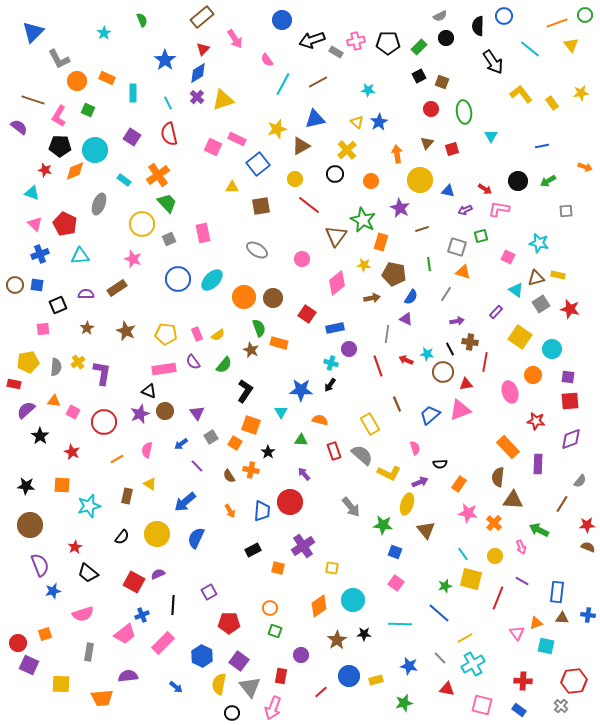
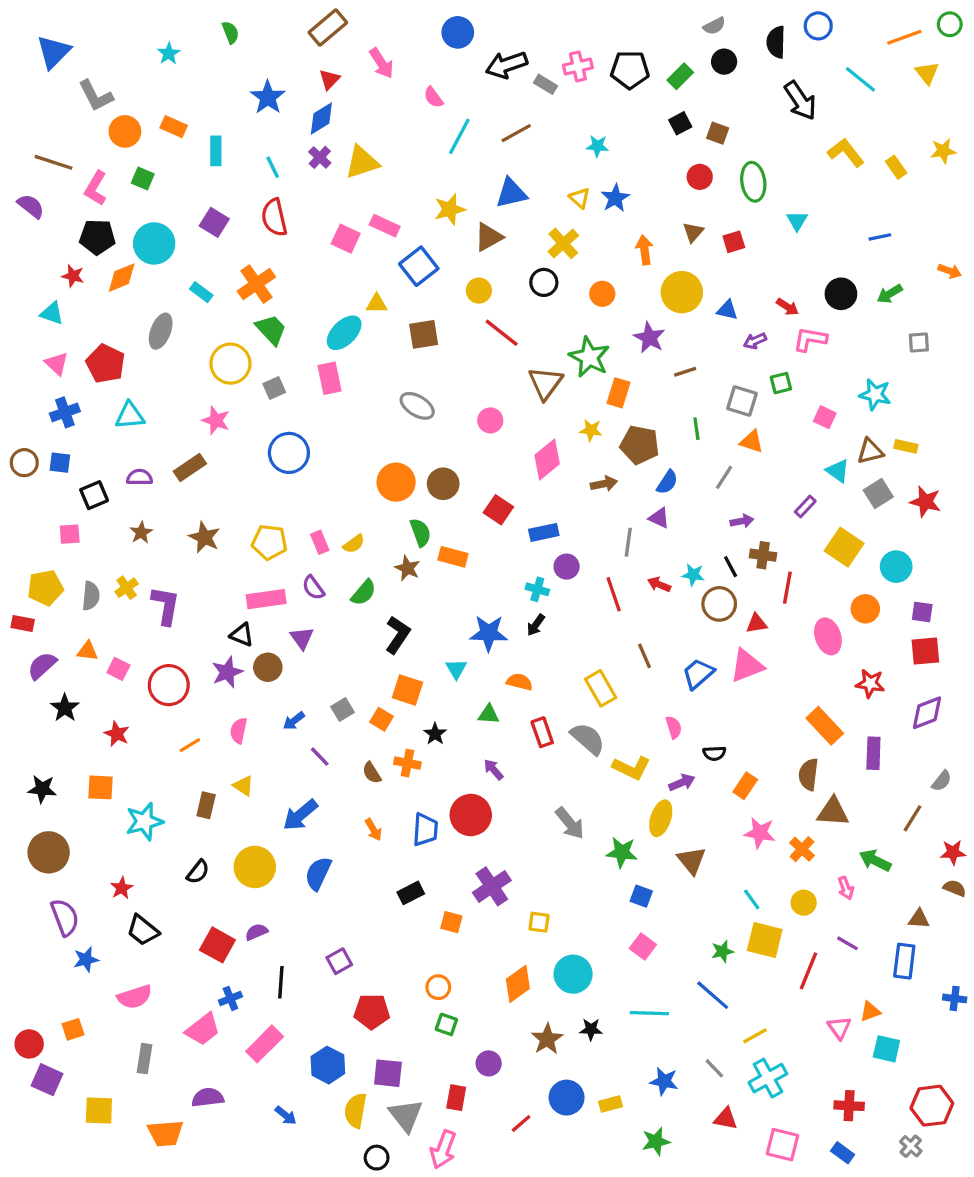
cyan ellipse: (212, 280) -> (344, 333), moved
purple triangle: (197, 413) -> (302, 638), moved
brown triangle: (562, 618) -> (919, 919), moved
purple square: (239, 661) -> (388, 1073), turned -30

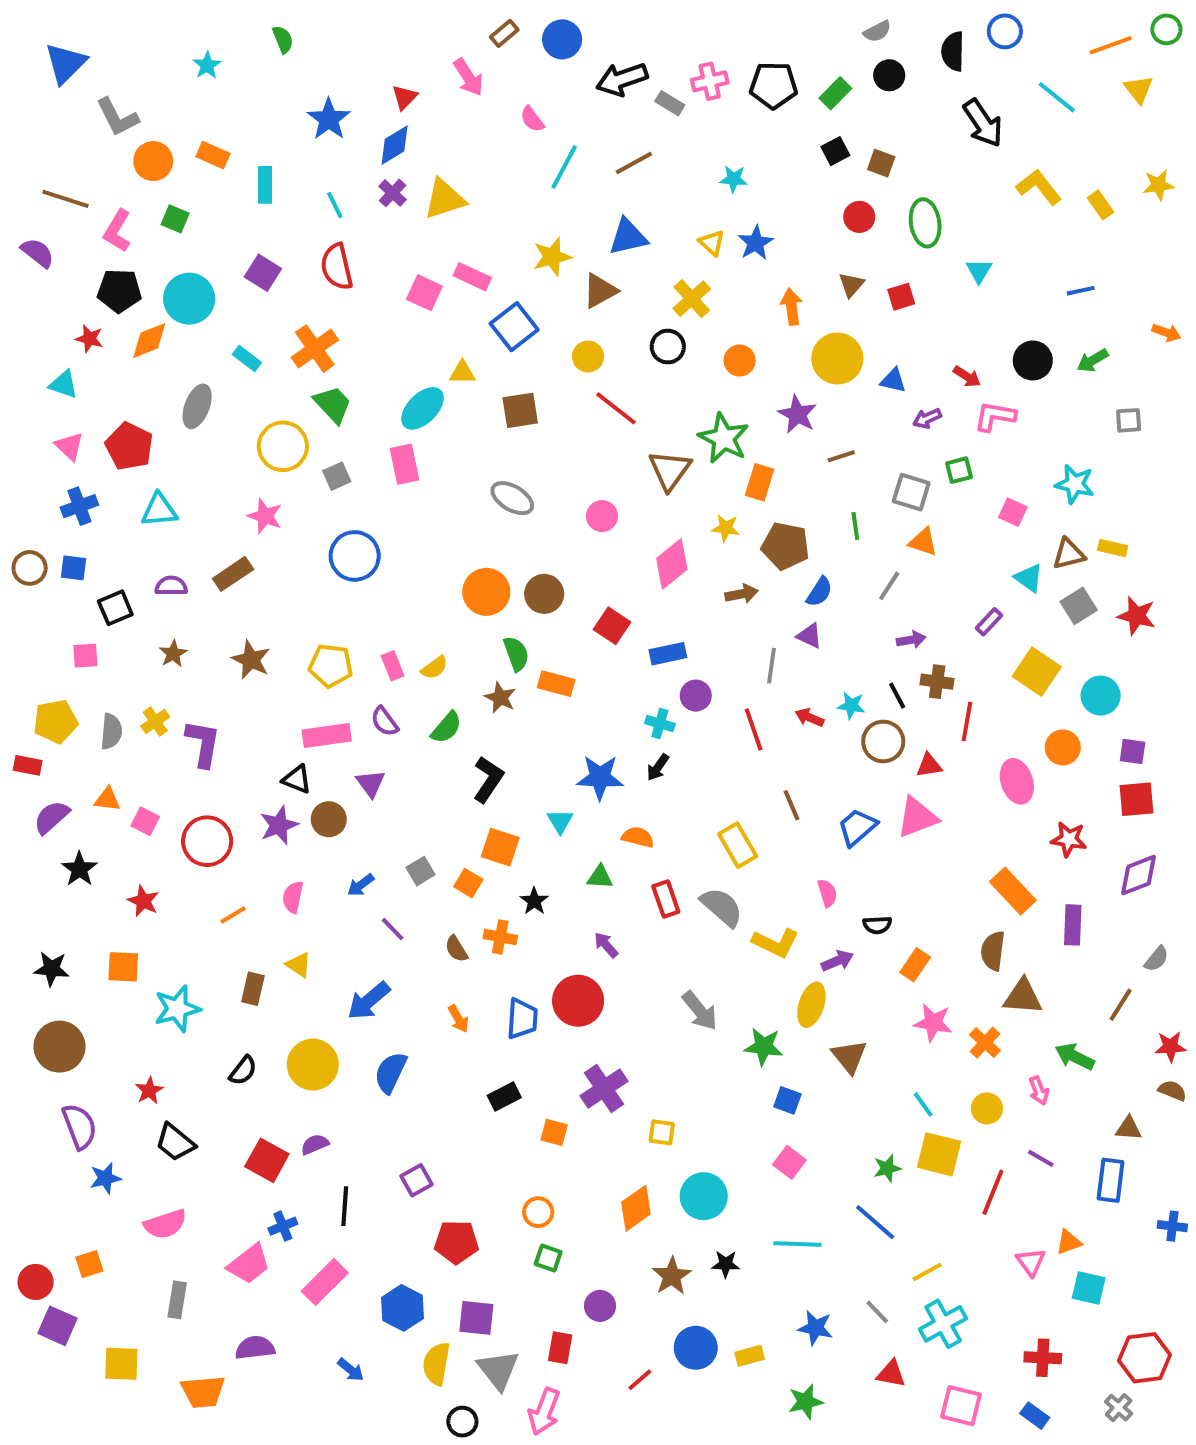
brown rectangle: (328, 28) -> (504, 33), moved, size x0.6

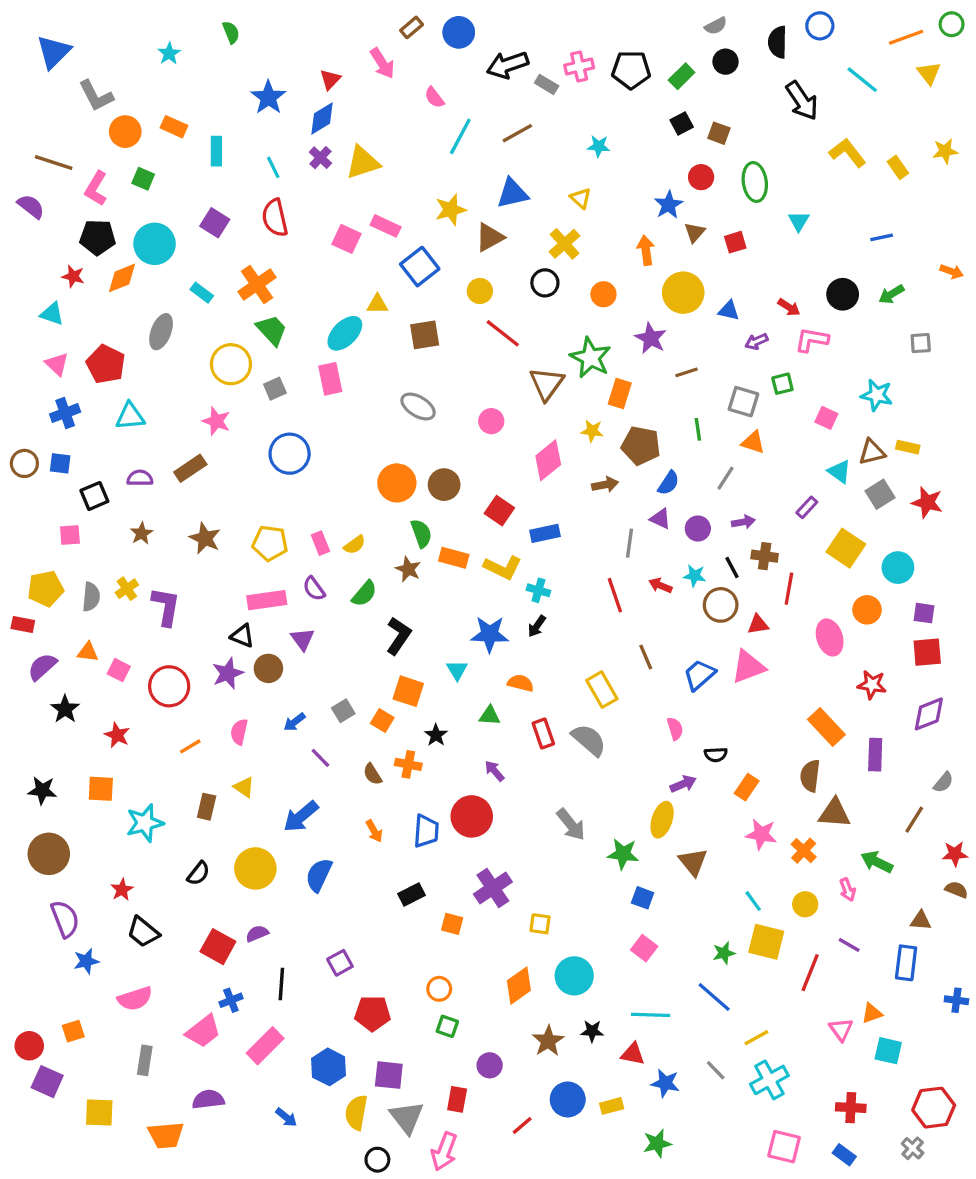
blue star: (756, 243) -> (669, 205), moved
purple circle: (696, 696) -> (698, 528), moved
yellow L-shape: (776, 943) -> (503, 568), moved
red triangle: (891, 1374) -> (633, 1054), moved

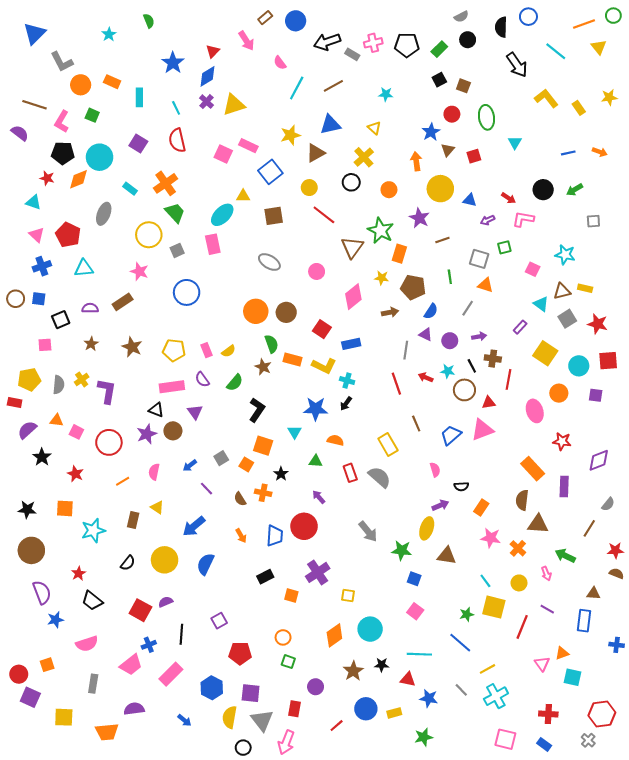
orange arrow: (952, 271) -> (600, 152), moved
red square: (927, 652) -> (608, 361), moved
brown triangle: (693, 862) -> (447, 556), turned -42

